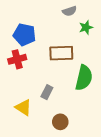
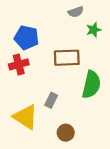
yellow triangle: (23, 107) -> (25, 117), size x1.4

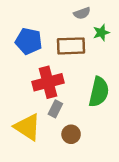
brown rectangle: (67, 58) -> (71, 46), moved
red cross: (19, 64) -> (48, 82), moved, size x1.4
brown circle: (66, 133) -> (71, 134), moved

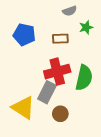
brown rectangle: (71, 46) -> (60, 39), size x0.7
red cross: (48, 82) -> (57, 72), moved
gray rectangle: (55, 109) -> (47, 92), size x1.5

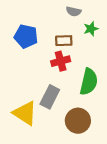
gray semicircle: (70, 11) -> (74, 11), turned 32
red cross: (57, 72) -> (61, 61), moved, size x0.7
brown circle: (60, 114) -> (78, 121), moved, size x1.5

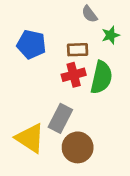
gray semicircle: (74, 11) -> (89, 14), turned 40
green semicircle: (89, 82) -> (101, 77), moved
brown circle: (78, 121) -> (78, 147), moved

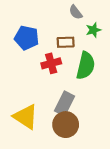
red cross: (74, 75) -> (51, 63), moved
gray rectangle: (60, 118) -> (65, 103), moved

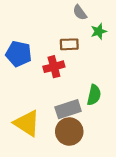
blue pentagon: (27, 38) -> (19, 54), moved
green semicircle: (86, 66) -> (94, 95), moved, size x0.7
gray rectangle: (65, 103) -> (68, 109), turned 45

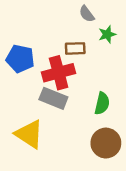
red cross: (54, 67) -> (59, 73), size x1.4
gray rectangle: (68, 109) -> (53, 98), moved, turned 40
brown circle: (69, 131) -> (106, 143), moved

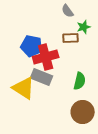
brown rectangle: (75, 48) -> (71, 38), moved
blue pentagon: (20, 59) -> (32, 46), moved
yellow triangle: (29, 134) -> (24, 88), moved

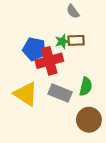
green star: (84, 27) -> (62, 41), moved
gray rectangle: (42, 77) -> (60, 93), moved

